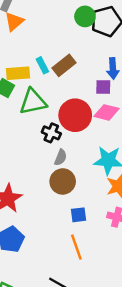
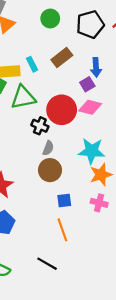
green circle: (85, 16) -> (50, 19), moved
brown rectangle: (64, 65) -> (62, 57), moved
purple square: (103, 87) -> (87, 84), turned -32

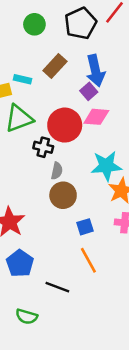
cyan rectangle: (32, 64) -> (23, 79), turned -40
blue arrow: (96, 67) -> (95, 71), size x1.4
black line: (47, 264) -> (57, 287), moved

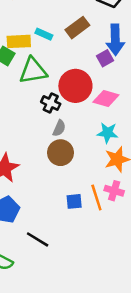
pink diamond: (96, 117) -> (106, 99), moved
cyan star: (106, 166) -> (108, 133), size x0.7
blue square: (85, 227) -> (74, 201), moved
orange line: (88, 260) -> (96, 198), moved

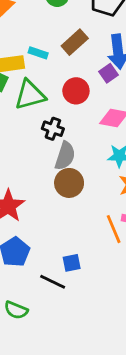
red circle: (75, 86) -> (76, 91), moved, size x0.7
gray semicircle: (59, 128) -> (65, 156), size x1.5
blue square: (74, 201) -> (72, 263), moved

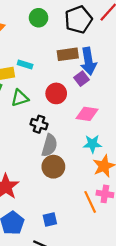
brown rectangle: (75, 42) -> (68, 54), moved, turned 36
green triangle: (30, 95) -> (20, 98), size x0.7
blue square: (72, 263) -> (50, 220), moved

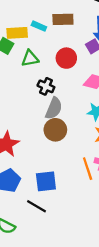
brown rectangle: (68, 54) -> (63, 19), moved
blue square: (50, 220) -> (46, 181), size x1.5

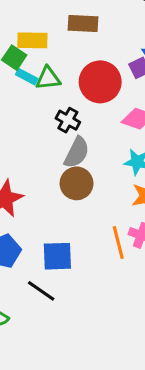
brown rectangle: (63, 19) -> (83, 23), moved
cyan rectangle: (39, 26) -> (27, 77), moved
red circle: (66, 58) -> (100, 82), size x1.4

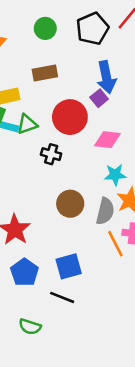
gray semicircle: (77, 152) -> (105, 211), moved

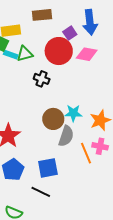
purple square: (99, 98) -> (70, 33), moved
pink diamond: (107, 140) -> (87, 54), moved
cyan star: (115, 175) -> (73, 113), moved
gray semicircle: (105, 211) -> (66, 136), moved

